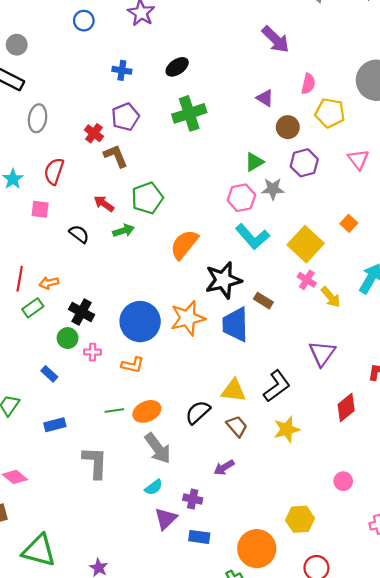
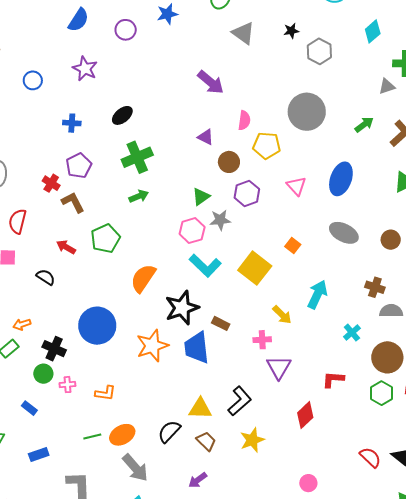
green arrow: (124, 231) -> (139, 196), moved
pink cross: (307, 280) -> (262, 340), moved, turned -30
blue circle: (140, 322) -> (97, 326), moved

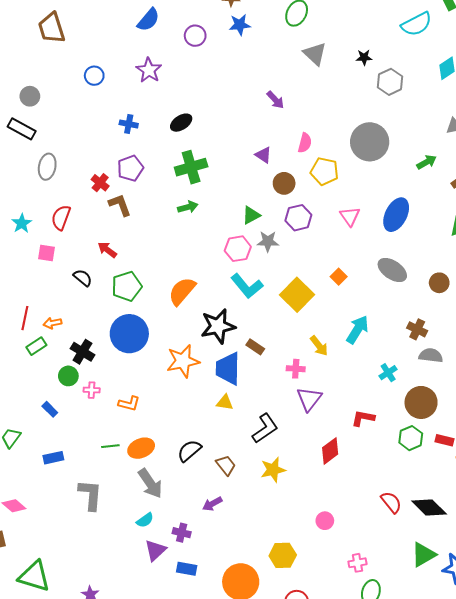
purple arrow: (211, 82) -> (275, 100), size x0.7
green pentagon: (105, 238) -> (127, 286), moved
yellow triangle: (200, 409) -> (225, 402), moved, size x0.7

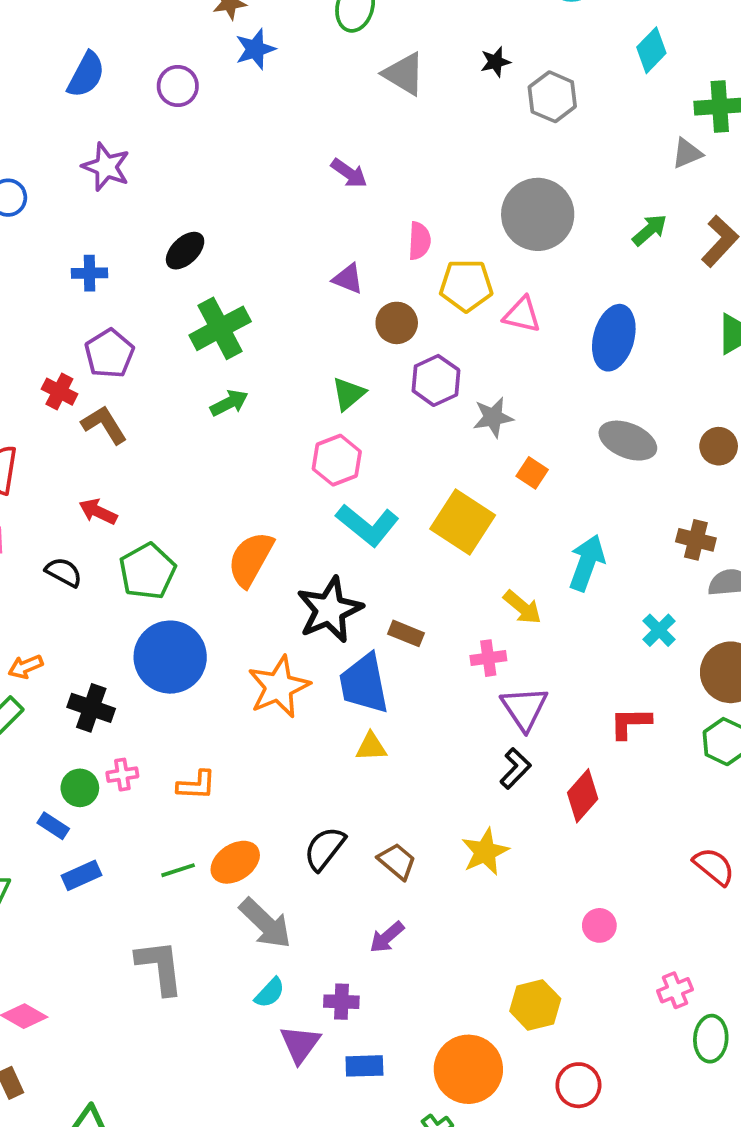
pink triangle: (350, 216) -> (522, 315), moved, turned -30
gray star: (268, 241) -> (493, 417), moved
green circle: (68, 376) -> (80, 788), moved
black L-shape: (265, 428) -> (515, 768), moved, size x0.7
blue rectangle: (53, 458) -> (81, 875), moved

